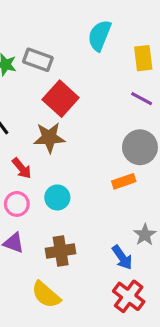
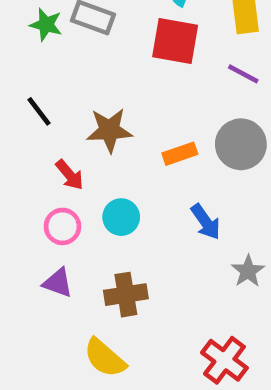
red square: (61, 99) -> (175, 41), moved, turned -32
orange rectangle: (124, 181) -> (180, 154), moved
blue arrow: (122, 257) -> (206, 222), moved

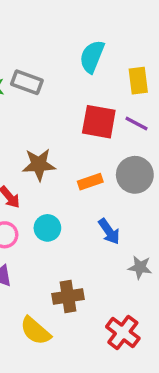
red square: (175, 41) -> (99, 122), moved
gray star: (248, 271) -> (140, 267), turned -30
brown cross: (126, 295) -> (68, 296), moved

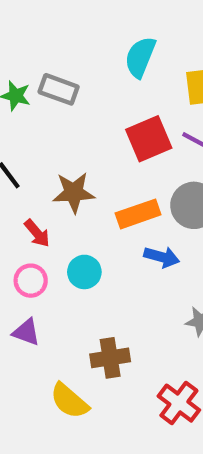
red square: (99, 122) -> (149, 139), turned -33
orange rectangle: (90, 182) -> (138, 214), size x1.4
blue arrow: (109, 231) -> (162, 257), moved, turned -40

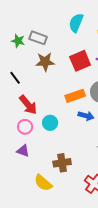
brown star: (74, 192) -> (45, 62), moved
red arrow: (37, 233) -> (28, 105), size x1.5

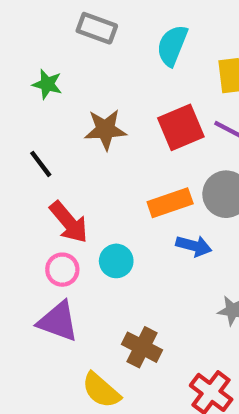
gray rectangle: (38, 38) -> (97, 28), moved
purple triangle: (23, 151) -> (58, 321), size x1.5
brown cross: (62, 163) -> (142, 347), turned 36

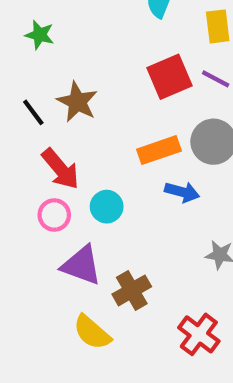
brown star: (105, 129) -> (77, 102), moved, turned 30
purple triangle: (58, 321) -> (81, 265), moved
brown cross: (142, 347) -> (132, 290), turned 33

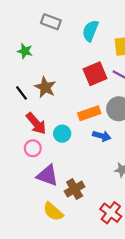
cyan circle: (107, 207) -> (62, 134), moved

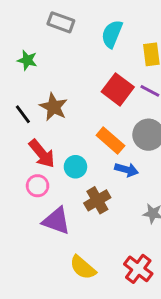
red square: (95, 74) -> (118, 89), turned -30
orange rectangle: (89, 113) -> (110, 140), turned 60
brown cross: (75, 189) -> (97, 200), moved
yellow semicircle: (53, 212) -> (83, 267), moved

